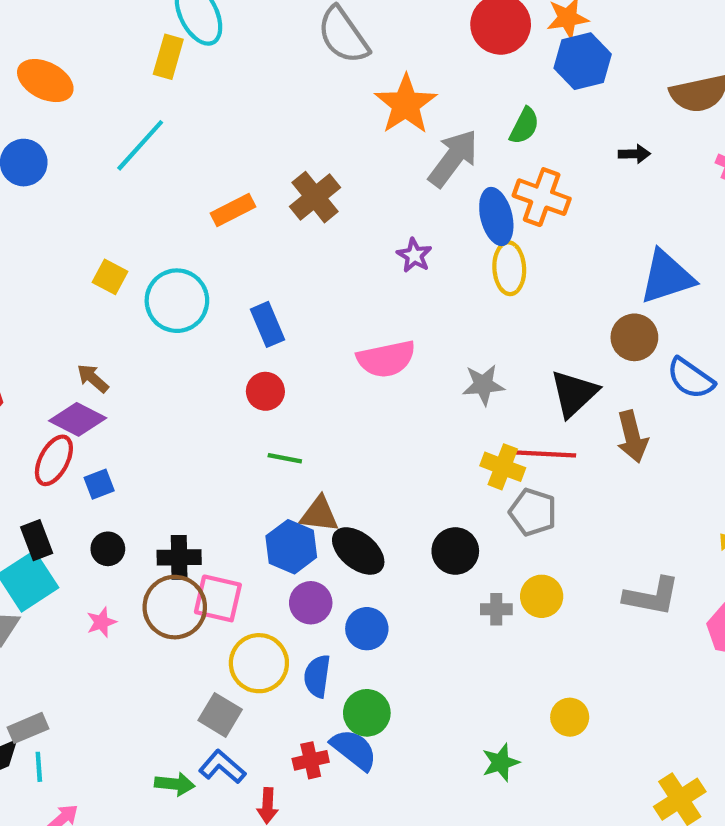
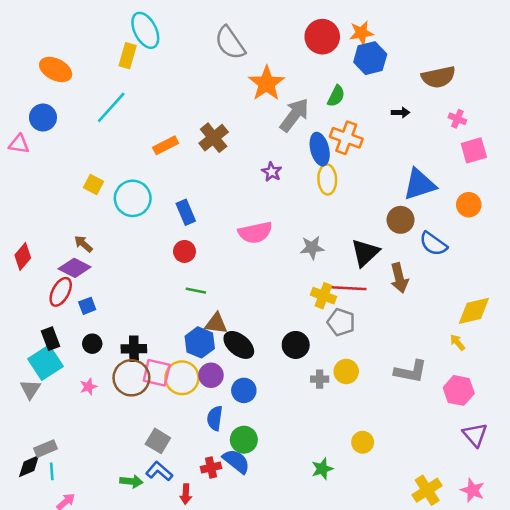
yellow circle: (259, 663) -> (182, 378), moved

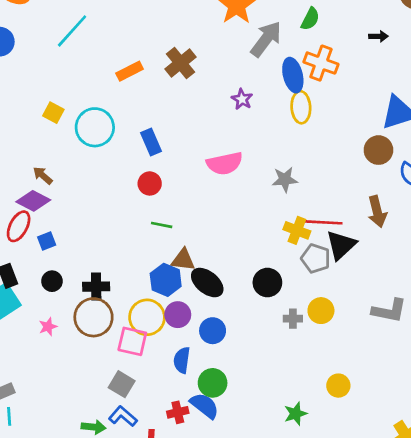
black triangle: (365, 253) -> (341, 245), moved
pink square: (157, 373) -> (132, 341), moved

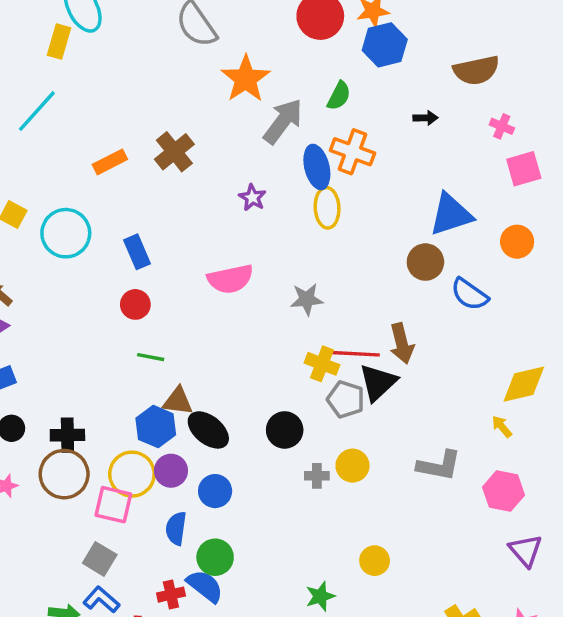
brown arrow: (377, 212) -> (402, 343), moved

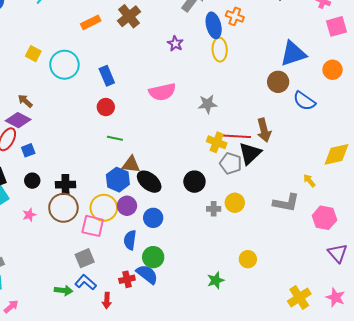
orange cross: (352, 152) -> (235, 16), size x0.7
yellow arrow: (502, 427) -> (309, 181), moved
gray square: (100, 559) -> (85, 258), turned 36

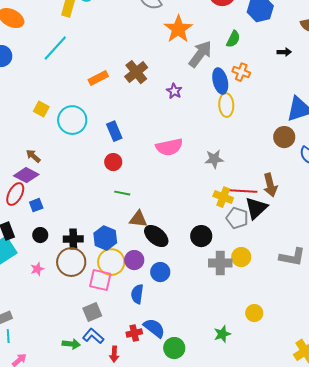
purple star: (175, 44) -> (174, 91), moved
blue hexagon: (118, 180) -> (105, 238), moved
gray cross: (214, 209) -> (220, 263), size x1.6
green circle: (153, 257) -> (174, 348), moved

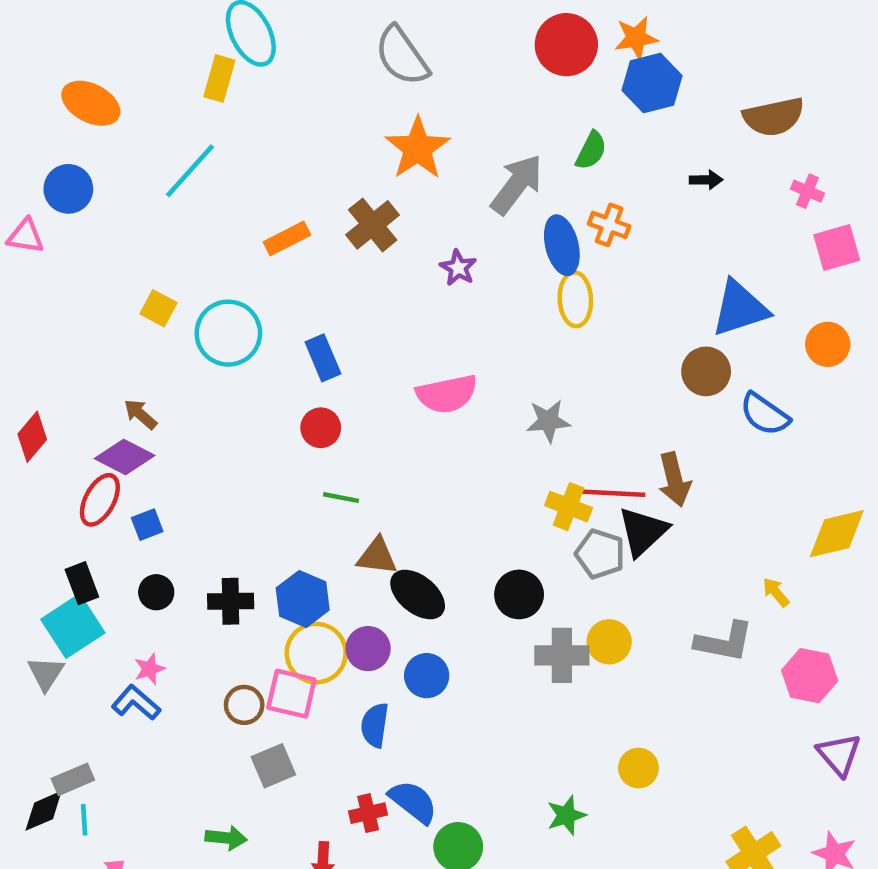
orange star: (178, 29) -> (418, 148), moved
brown circle: (71, 262) -> (244, 705), moved, size x0.6
blue L-shape: (93, 336) -> (136, 703), moved

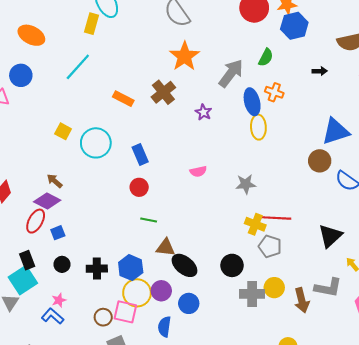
orange rectangle: (287, 238) -> (123, 99), turned 54
pink semicircle: (447, 394) -> (198, 171), size x0.6
brown arrow: (675, 480) -> (302, 300), moved
black triangle: (643, 531) -> (330, 236), moved

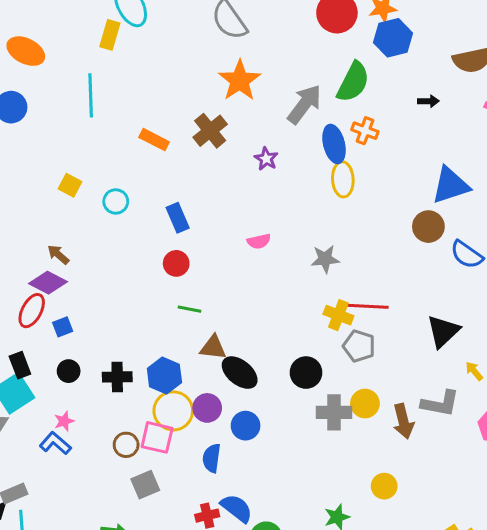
green semicircle: (266, 57) -> (353, 82), size x1.6
cyan line: (78, 67) -> (91, 95), turned -44
cyan circle: (96, 143) -> (116, 201), size x0.6

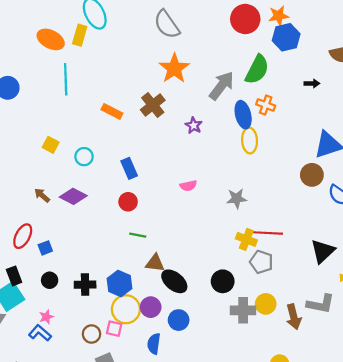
orange ellipse: (26, 51) -> (51, 39), moved
purple diamond: (48, 283) -> (73, 196), moved
pink square: (157, 437) -> (114, 329), size x0.7

